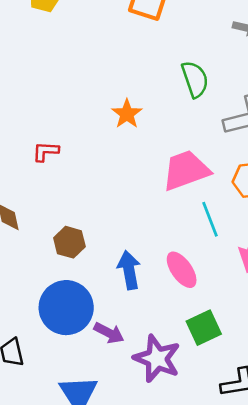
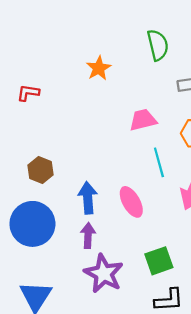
pink trapezoid: (186, 170) -> (143, 120), size x0.7
green square: (204, 328) -> (159, 261), moved
purple arrow: (109, 333) -> (88, 236), moved, turned -120

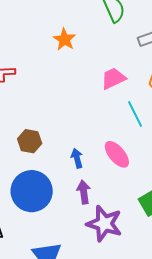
blue arrow: (88, 198) -> (77, 158), size x0.7

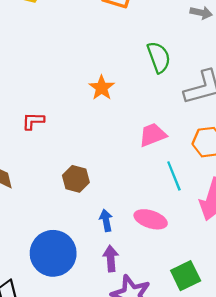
brown hexagon: (30, 141) -> (76, 179), moved
pink ellipse: (117, 154) -> (151, 219), turned -36

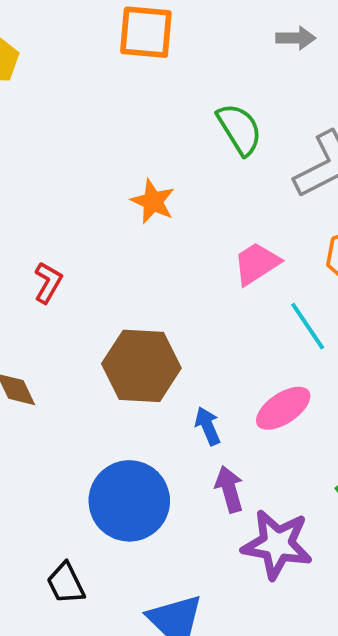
red L-shape: (33, 121) -> (48, 283), turned 130
brown hexagon: (76, 179) -> (141, 366), size x1.6
pink ellipse: (151, 219) -> (283, 408), turned -40

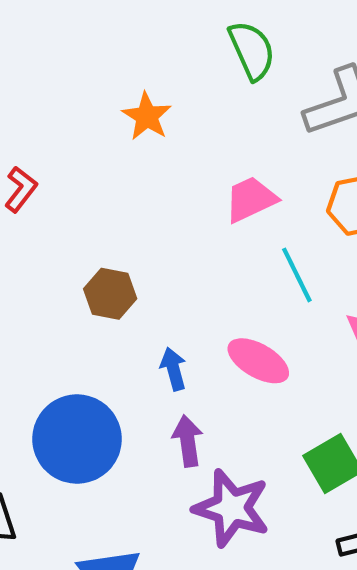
brown hexagon: (141, 366) -> (110, 294), size x0.6
pink ellipse: (283, 408) -> (258, 361), turned 56

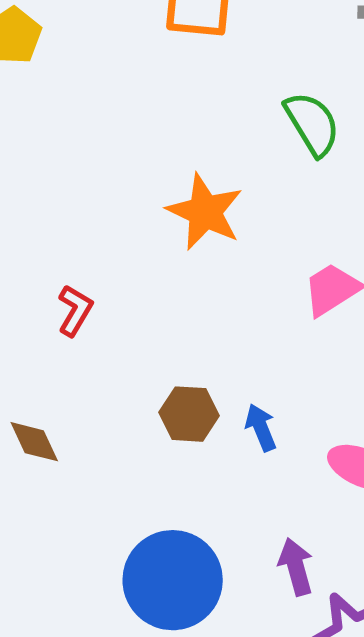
orange star: (147, 116) -> (205, 212), size x1.4
blue arrow: (173, 369) -> (261, 427), moved

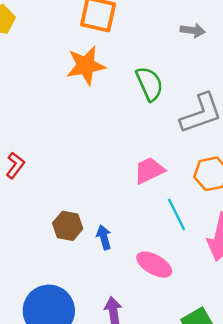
orange star: (205, 212) -> (86, 66), moved, turned 30

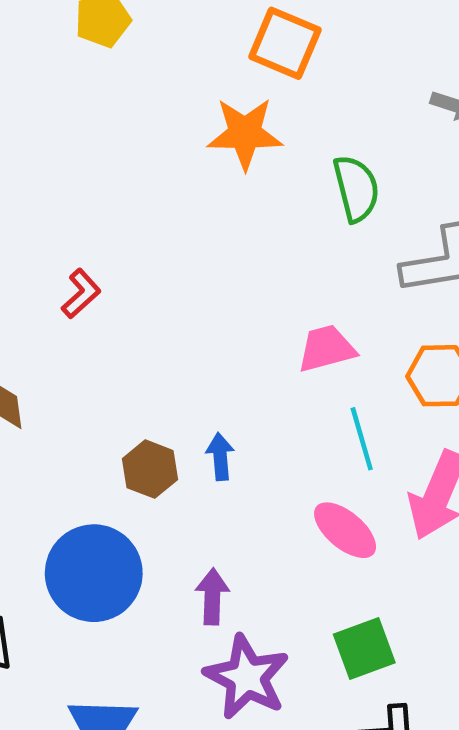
brown hexagon: (68, 226) -> (150, 469), moved
pink ellipse: (154, 265) -> (345, 530), moved

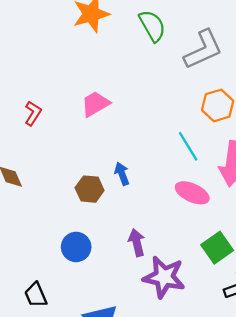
pink trapezoid: (326, 349) -> (95, 104), moved
blue circle: (94, 573) -> (76, 247), size x0.6

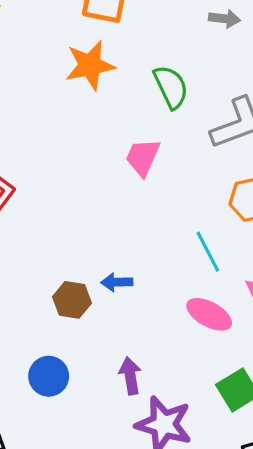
pink trapezoid: (95, 104) -> (143, 157), moved, turned -40
blue arrow: (122, 174) -> (117, 282), turned -75

